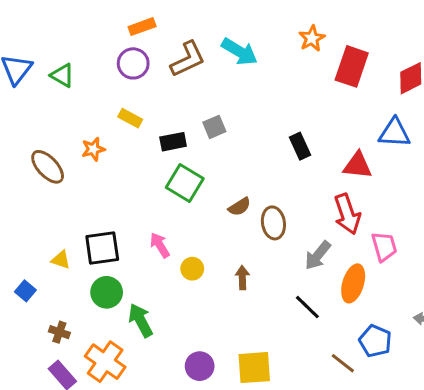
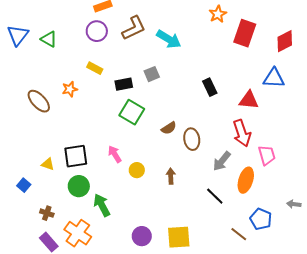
cyan arrow: (239, 52) -> (169, 39), moved

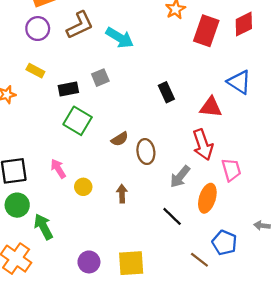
red diamond: (285, 41) -> (244, 24), moved
blue triangle: (274, 78) -> (239, 82), turned 30

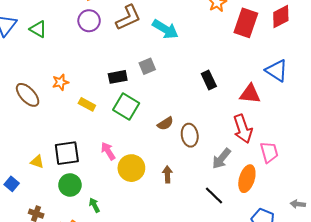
yellow rectangle: (35, 71) -> (87, 104), moved
yellow circle: (83, 187) -> (131, 168), size x1.6
green arrow: (43, 227) -> (94, 205), size x0.6

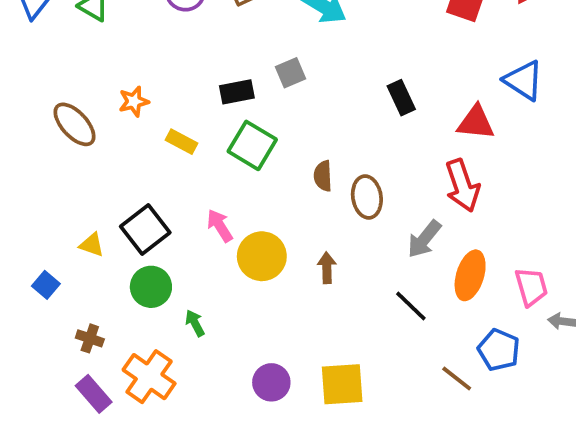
brown semicircle: (165, 124) -> (323, 176), turned 119
pink trapezoid: (269, 152) -> (531, 287), moved
black square: (67, 153) -> (145, 229), turned -30

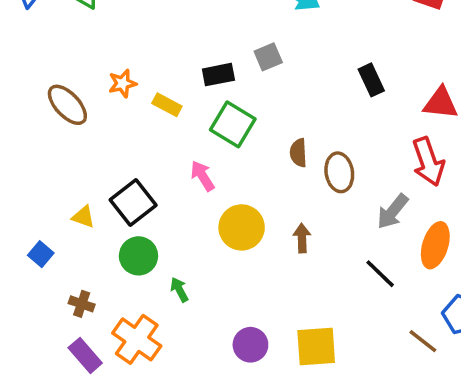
yellow rectangle: (182, 142) -> (167, 105), moved
pink arrow: (220, 226) -> (202, 176), moved

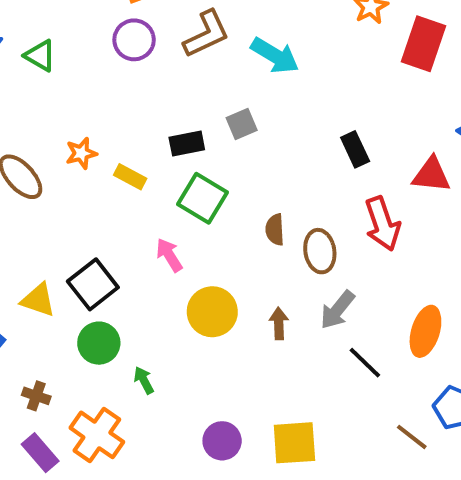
red arrow: (428, 162) -> (382, 224), moved
gray arrow: (393, 211) -> (337, 310), moved
yellow triangle: (83, 217) -> (38, 300), size x1.4

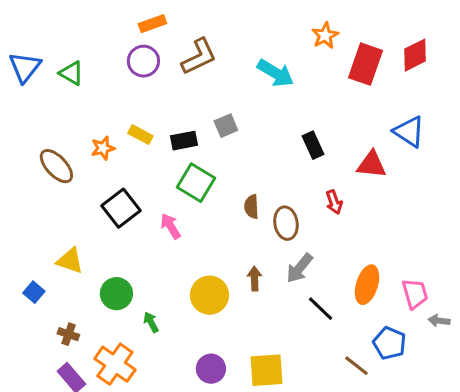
cyan arrow: (275, 56) -> (275, 73), moved
yellow rectangle: (130, 177) -> (140, 135), moved
red arrow: (382, 224) -> (334, 202), size x0.6
black square: (93, 284) -> (121, 208), moved
yellow circle: (212, 312) -> (209, 295), moved

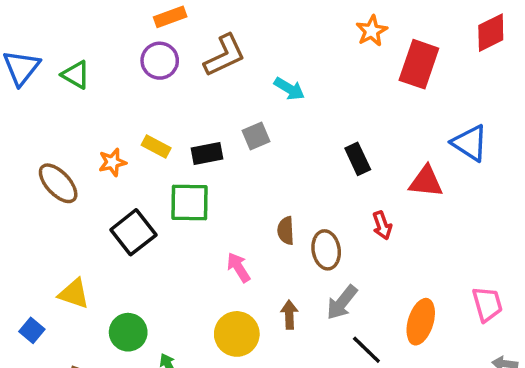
red diamond: (415, 55) -> (491, 33), moved
cyan arrow: (275, 73) -> (289, 89), moved, size x0.7
green square: (196, 183) -> (189, 203), moved, turned -30
pink arrow: (170, 226) -> (239, 267), moved
pink trapezoid: (415, 294) -> (487, 304), moved

